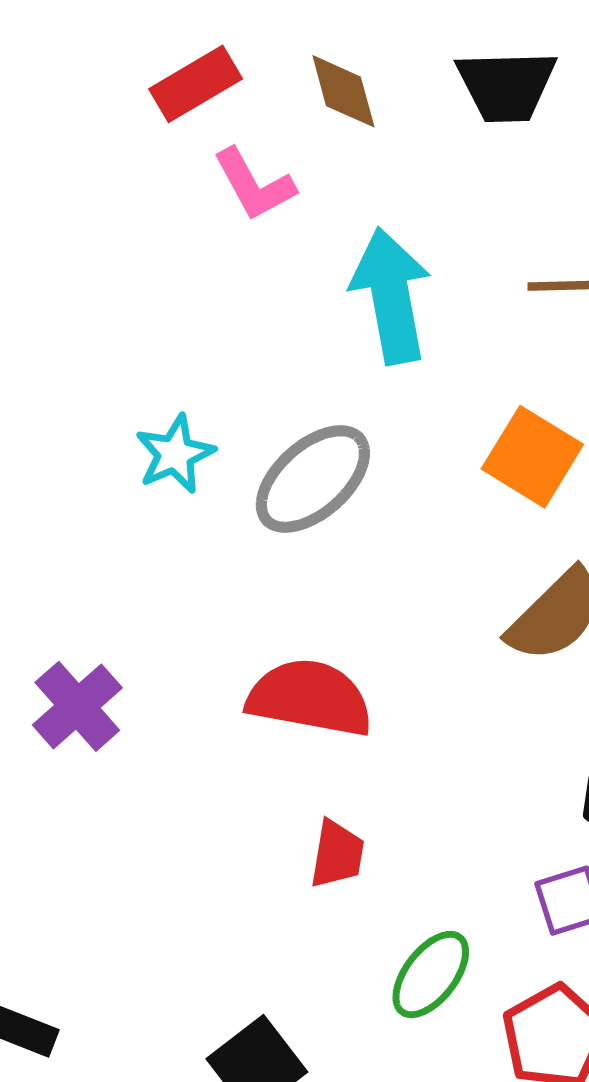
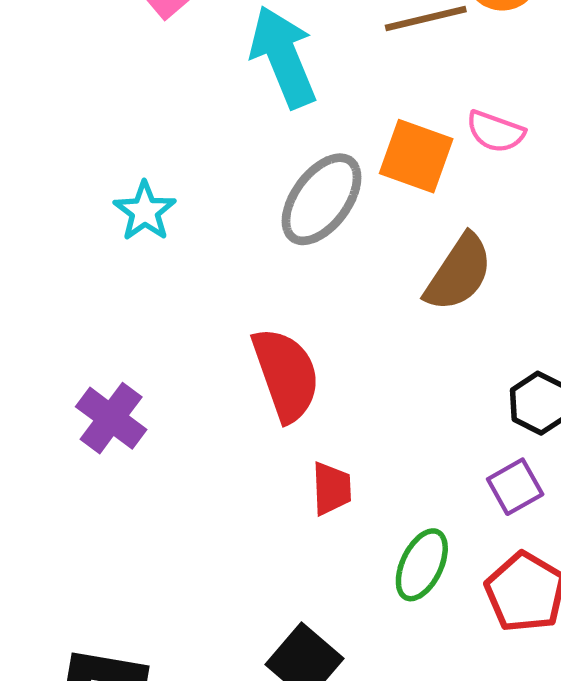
gray ellipse: (313, 479) -> (321, 199), moved
red semicircle: (310, 698) -> (286, 374), turned 72

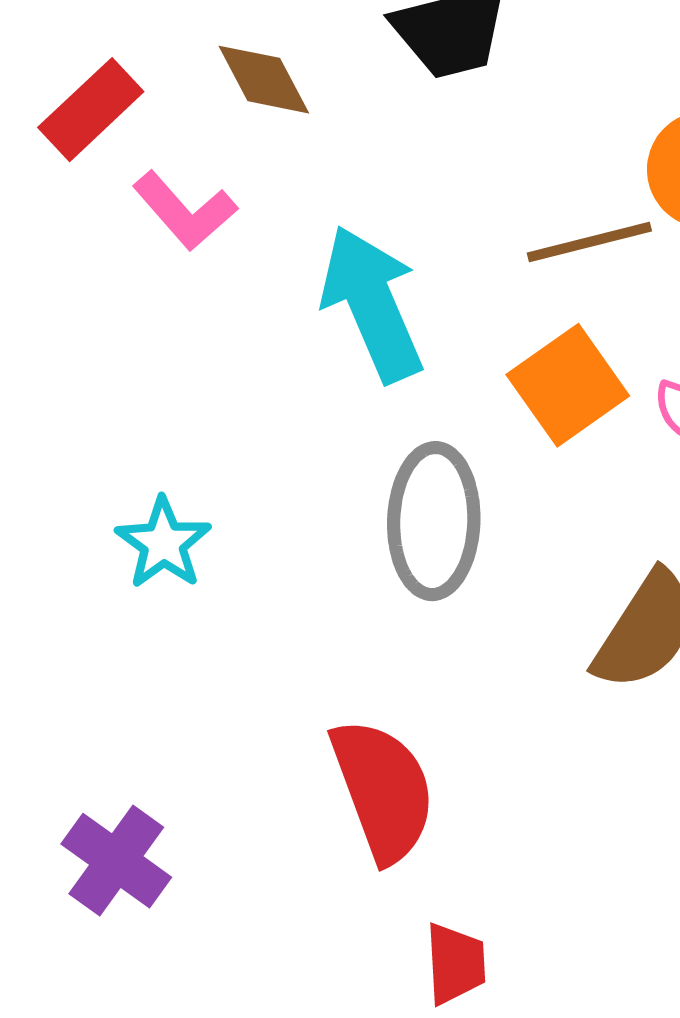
orange square: (416, 156) -> (568, 385), moved, turned 36
gray ellipse: (321, 199) -> (434, 521), turned -34

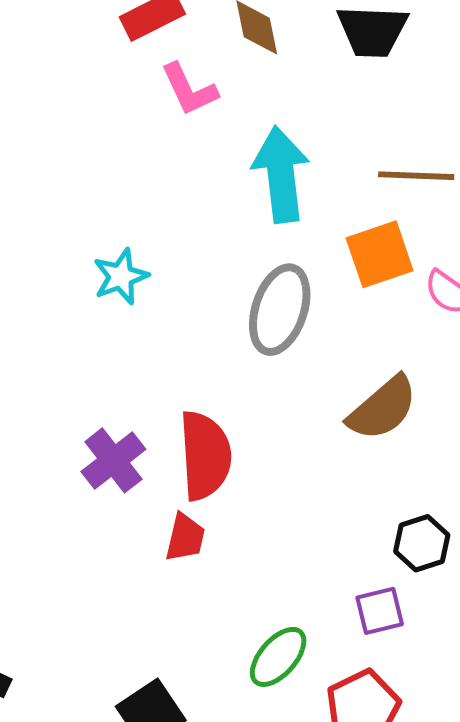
purple cross: (116, 861) -> (113, 460), moved
red trapezoid: (455, 964) -> (185, 537), moved

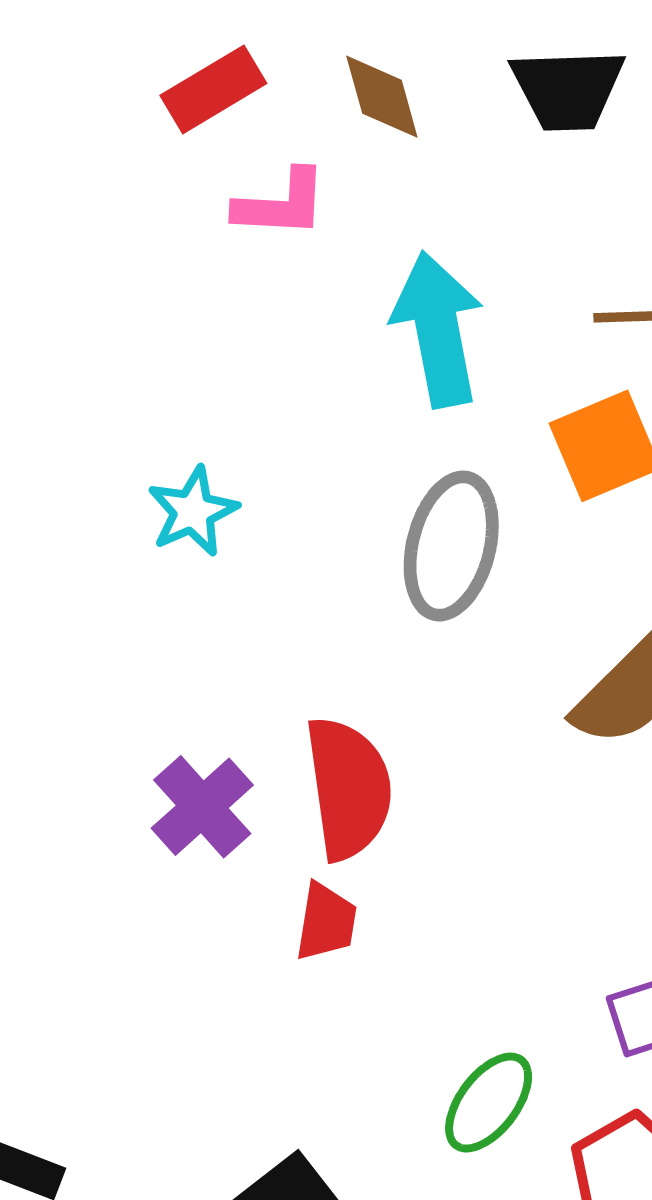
pink L-shape: (189, 89) -> (281, 204), turned -58

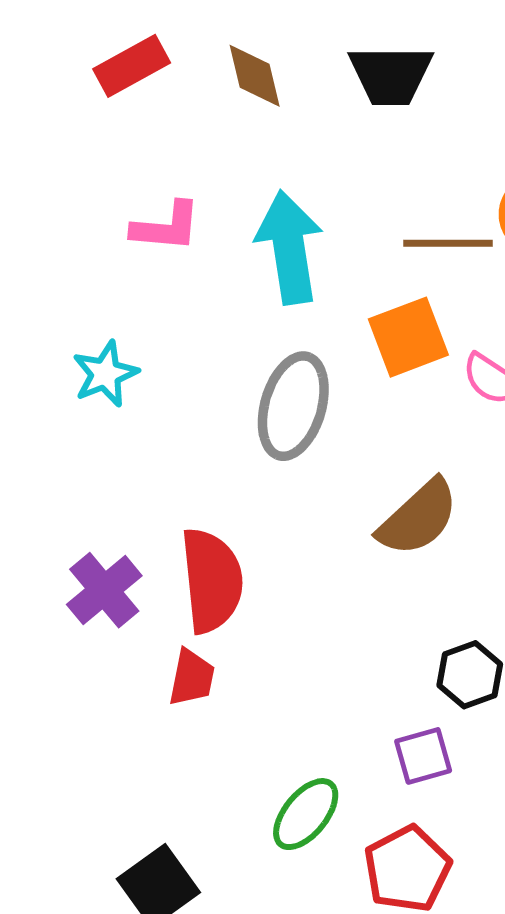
pink L-shape: (281, 204) -> (166, 227), moved

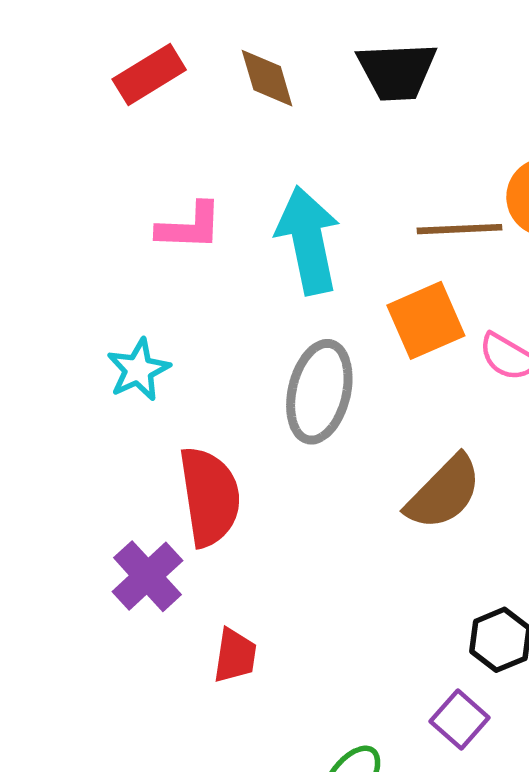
red semicircle: (212, 580) -> (210, 497), moved
purple square: (423, 756) -> (460, 720), turned -30

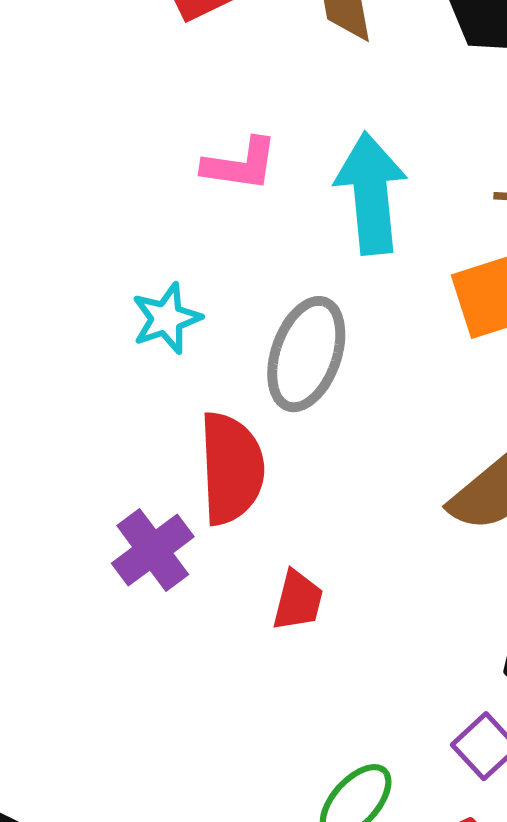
gray ellipse: (319, 392) -> (306, 354), moved
red trapezoid: (235, 656) -> (298, 601), moved

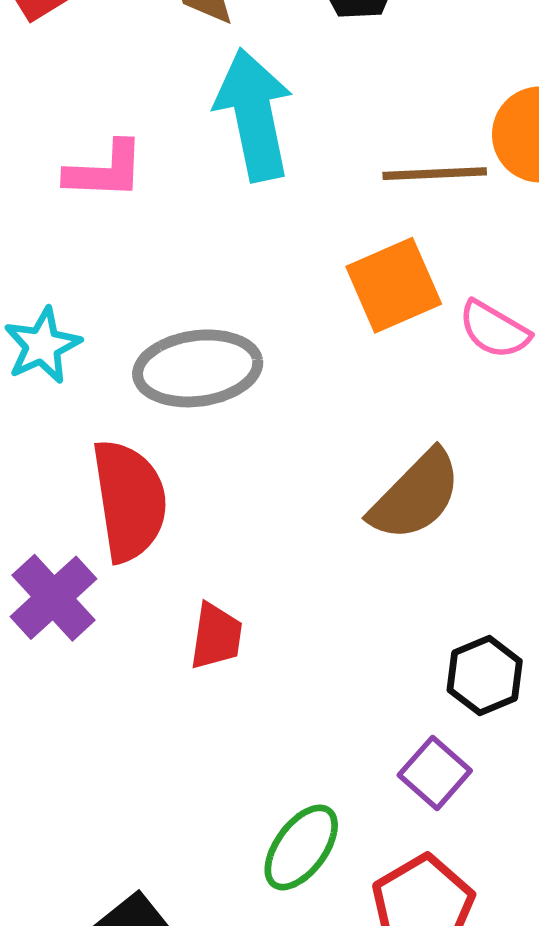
cyan arrow: (371, 193) -> (254, 115), moved
gray ellipse: (306, 354) -> (198, 368), turned 69

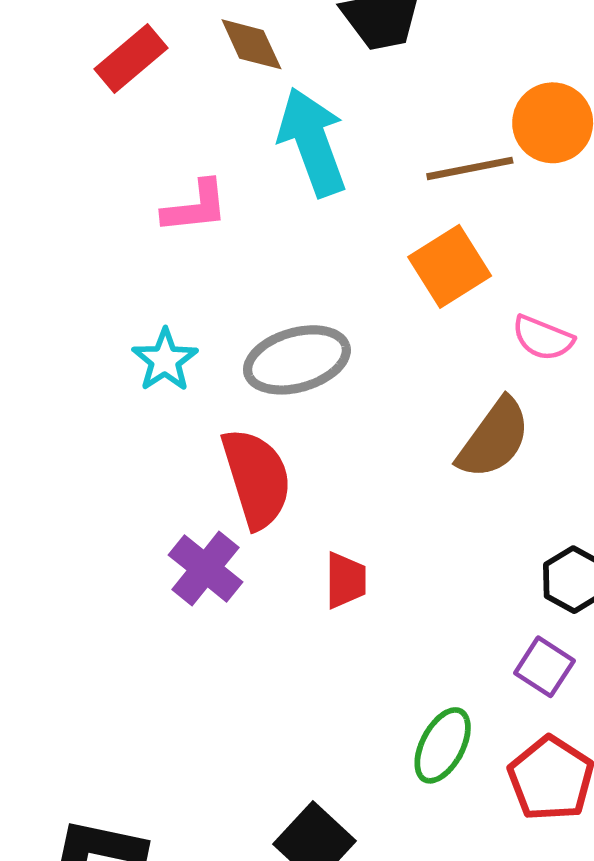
pink semicircle: (494, 330) -> (543, 338), moved

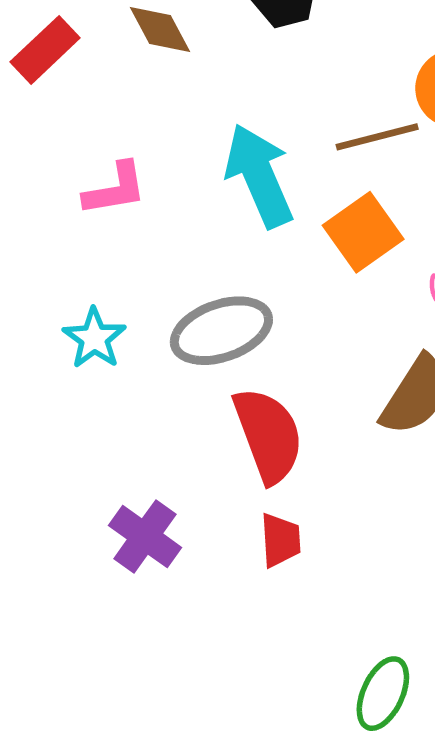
cyan arrow: (312, 142) -> (259, 176), moved
red semicircle: (257, 478) -> (268, 435), moved

